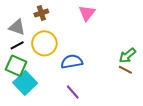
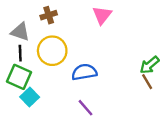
black line: (17, 45) -> (20, 53), turned -64
brown line: (125, 70) -> (147, 82), turned 32
cyan square: (25, 83) -> (30, 97), size x0.7

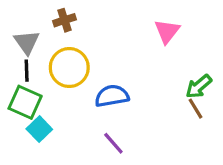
pink triangle: (102, 15) -> (167, 31), moved
gray triangle: (20, 32) -> (27, 42), turned 36

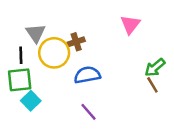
brown cross: (65, 20) -> (76, 42), moved
gray triangle: (27, 42) -> (36, 33), moved
green square: (25, 102) -> (20, 80), turned -30

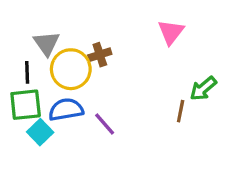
blue semicircle: (87, 75) -> (66, 110), moved
brown line: (152, 85) -> (181, 111), moved, turned 42
purple line: (88, 112) -> (105, 124), moved

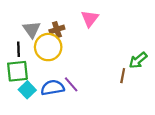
pink triangle: (171, 32) -> (90, 19), moved
brown cross: (100, 55) -> (57, 30), moved
blue semicircle: (66, 110) -> (53, 88), moved

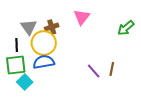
green arrow: (138, 60) -> (126, 28), moved
purple line: (71, 84) -> (94, 71), moved
blue semicircle: (53, 88) -> (44, 62), moved

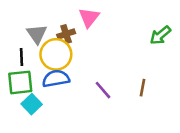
pink triangle: (82, 17) -> (89, 17), moved
purple line: (94, 71) -> (103, 90), moved

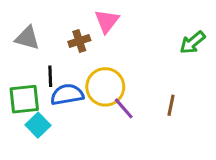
gray triangle: (37, 34) -> (27, 38), moved, turned -40
yellow circle: (56, 54) -> (105, 87), moved
black line: (22, 57) -> (50, 76), moved

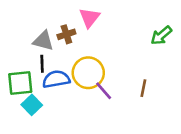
gray triangle: (27, 38) -> (43, 41), moved

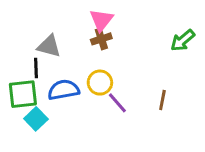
brown cross: (66, 34) -> (101, 39), moved
black line: (42, 64) -> (36, 68), moved
yellow circle: (88, 73) -> (100, 83), size x0.7

